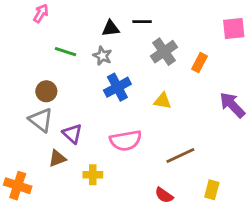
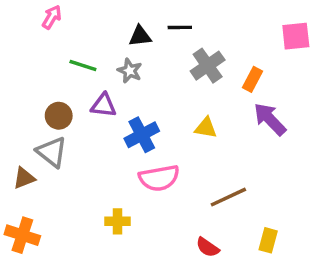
blue cross: (117, 87) -> (142, 135), moved
purple arrow: (232, 105) -> (270, 119), moved
purple triangle: (72, 134) -> (104, 105), moved, turned -35
brown triangle: (57, 158) -> (24, 178), moved

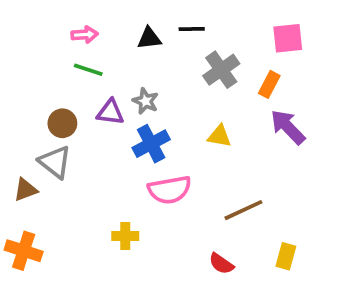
pink arrow: (52, 17) -> (85, 35), moved, turned 55
pink square: (296, 36) -> (288, 38), moved
gray star: (130, 71) -> (146, 101), moved

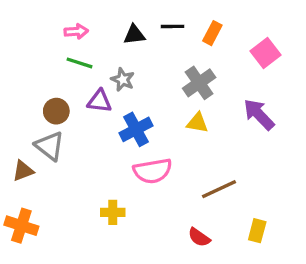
pink square: (288, 38) -> (265, 53), moved, turned -32
gray cross: (221, 70) -> (199, 83), moved
orange rectangle: (269, 84) -> (212, 33), moved
gray star: (146, 101) -> (123, 80), moved

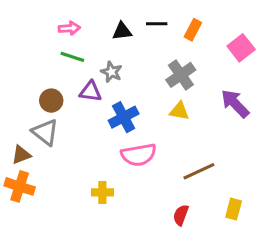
orange cross: (21, 226) -> (20, 186), moved
red semicircle: (199, 237) -> (181, 215), turned 75

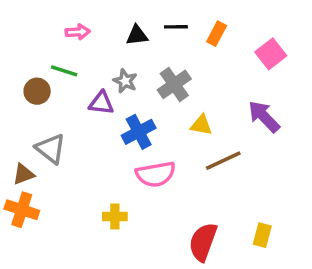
green line: (72, 57) -> (64, 71), moved
gray cross: (181, 75) -> (174, 84), moved
brown circle: (51, 101) -> (37, 91), moved
brown line: (199, 171) -> (223, 161), moved
red semicircle: (181, 215) -> (203, 242), size x1.6

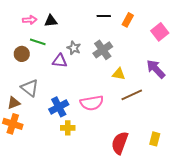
pink arrow: (78, 32) -> (30, 20), moved
black triangle: (137, 35) -> (51, 21), moved
blue cross: (139, 132) -> (59, 107), moved

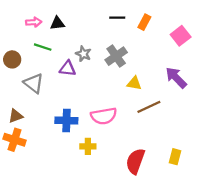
brown circle: (22, 54) -> (12, 59), moved
gray triangle: (30, 88) -> (34, 83), moved
blue cross: (59, 107) -> (66, 120), turned 30
yellow cross: (68, 128) -> (88, 146), moved

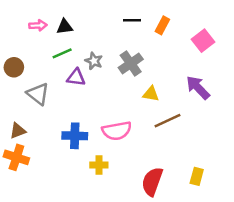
green line: (43, 47) -> (62, 53), moved, turned -42

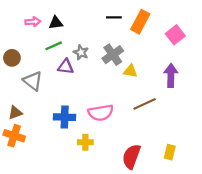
orange rectangle: (162, 25) -> (140, 22), size x1.5
purple arrow: (198, 88) -> (171, 75), turned 45
yellow triangle: (151, 94) -> (130, 71), moved

